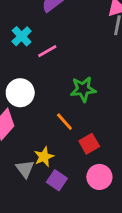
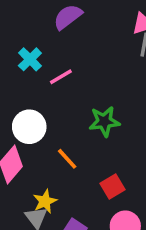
orange line: (64, 122) -> (67, 159), moved
yellow star: (44, 157) -> (45, 201), moved

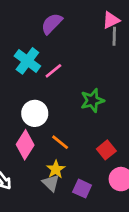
cyan cross: (30, 59) -> (27, 61), size x1.4
orange line: (67, 159) -> (60, 142), moved

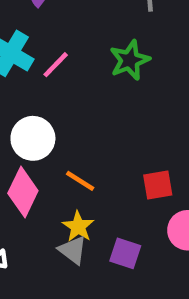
green star: (92, 100) -> (130, 60), moved
red square: (106, 150) -> (158, 185), turned 36

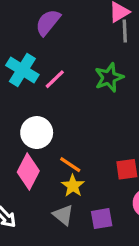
yellow star: (78, 227) -> (73, 186), moved
purple square: (125, 253) -> (102, 219), turned -30

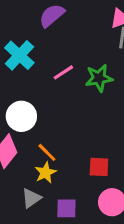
pink line: (55, 79) -> (63, 72), moved
gray triangle: (63, 215) -> (31, 198), turned 35

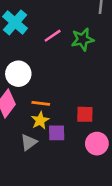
orange line: (47, 152) -> (41, 103), turned -36
purple square: (66, 208) -> (57, 133), moved

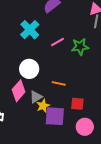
orange line: (41, 103) -> (59, 83), moved
purple square: (57, 133) -> (55, 116), size x1.5
gray triangle: (29, 142) -> (36, 97), moved

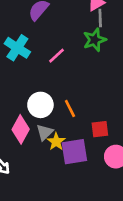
green star: (80, 47) -> (95, 40), moved
white circle: (29, 69) -> (40, 105), moved
orange line: (59, 83) -> (70, 108), turned 64

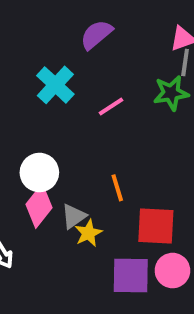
white circle: (40, 105) -> (39, 173), moved
red square: (100, 129) -> (156, 226), size x1.5
purple square: (74, 152) -> (131, 275), moved

